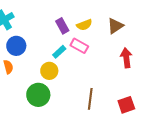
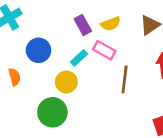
blue circle: (16, 46) -> (39, 50), moved
brown line: (90, 99) -> (125, 79), moved

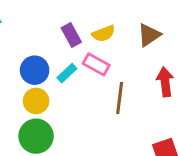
blue circle: (39, 50) -> (35, 70), moved
yellow circle: (66, 82) -> (36, 101), moved

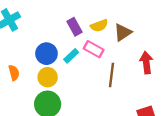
brown triangle: (149, 35) -> (123, 32), moved

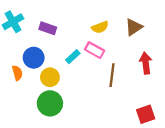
purple rectangle: (75, 27) -> (48, 28), moved, turned -42
brown triangle: (123, 32) -> (134, 27), moved
blue circle: (46, 54) -> (34, 58), moved

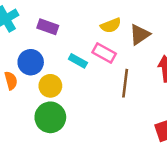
brown triangle: (134, 27) -> (140, 35), moved
cyan rectangle: (73, 57) -> (78, 61), turned 72

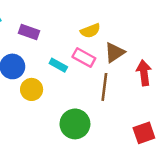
brown triangle: (140, 35) -> (115, 52), moved
green circle: (50, 117) -> (75, 124), moved

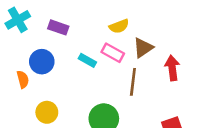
yellow circle: (32, 89) -> (47, 112), moved

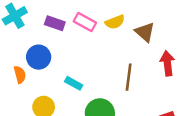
brown triangle: (143, 48) -> (145, 32), moved, turned -45
pink rectangle: (113, 53) -> (85, 22), moved
cyan rectangle: (87, 60) -> (74, 83), moved

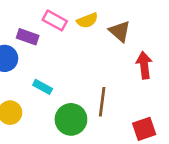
purple rectangle: (55, 23) -> (28, 37), moved
brown line: (129, 77) -> (102, 102), moved

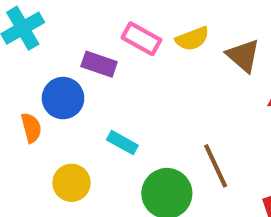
brown line: (102, 102) -> (216, 166), turned -32

